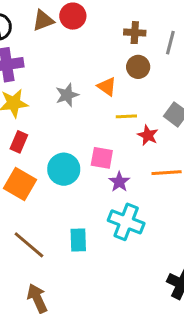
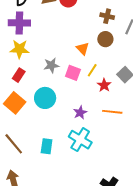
gray star: (67, 95) -> (51, 65), moved
yellow line: (126, 116) -> (92, 70), turned -64
pink square: (102, 158) -> (73, 73), moved

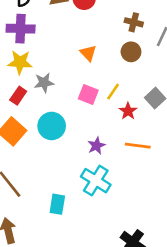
orange triangle: (83, 49) -> (88, 53), moved
gray star: (51, 65) -> (44, 83), moved
cyan rectangle: (47, 146) -> (57, 204), moved

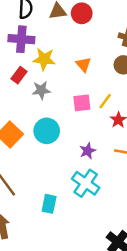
yellow star: (20, 62) -> (44, 59), moved
pink square: (88, 94) -> (82, 103), turned -30
red rectangle: (18, 96) -> (19, 75), moved

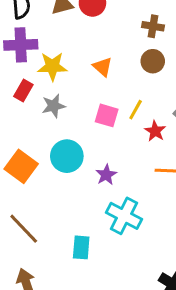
pink square: (82, 103) -> (107, 115), turned 30
purple star: (88, 151) -> (106, 175), moved

